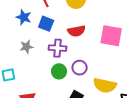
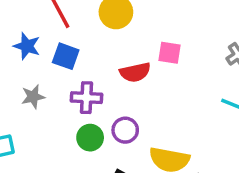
red semicircle: (76, 31) -> (135, 72), moved
pink square: (111, 36) -> (170, 53), moved, size x0.6

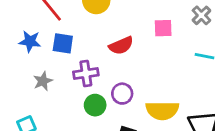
pink square: (170, 53) -> (163, 28), moved

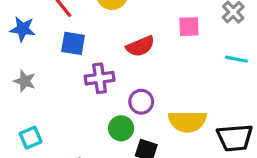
blue star: (30, 41) -> (23, 29), moved
gray star: (43, 81) -> (25, 81), moved, turned -30
green circle: (95, 105) -> (121, 128), moved

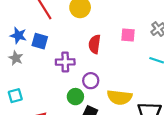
blue star: (23, 29) -> (18, 35), moved
blue square: (73, 43) -> (40, 41), moved
red semicircle: (140, 46) -> (95, 44), turned 114

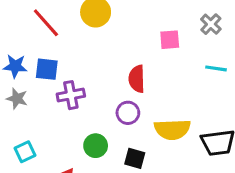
red semicircle: (95, 44) -> (137, 79), moved
purple cross: (65, 62) -> (71, 95), moved
green circle: (75, 97) -> (96, 146), moved

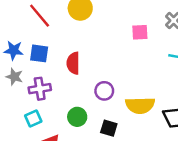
red semicircle: (137, 79) -> (73, 63), moved
purple cross: (71, 95) -> (40, 89), moved
cyan square: (25, 152) -> (33, 118), moved

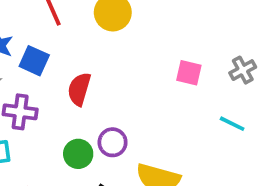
green circle: (77, 117) -> (78, 154), moved

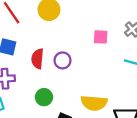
purple circle: (113, 142) -> (63, 60), moved

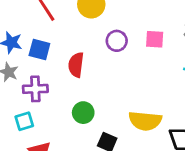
purple circle: (63, 60) -> (117, 41), moved

